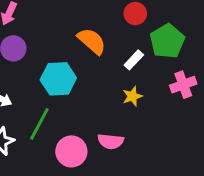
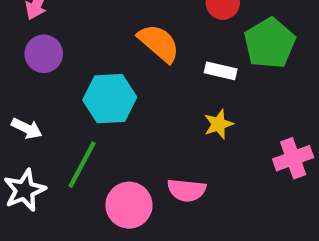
white rectangle: (134, 60) -> (221, 71), turned 60
pink cross: (183, 85) -> (293, 158), moved

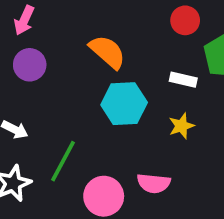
orange semicircle: (159, 43) -> (107, 52), moved
cyan hexagon: (110, 99) -> (124, 104), moved

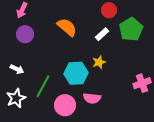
white rectangle: (183, 80) -> (102, 34), moved, turned -56
cyan hexagon: (124, 104) -> (76, 73), moved
yellow star: (181, 126) -> (99, 62), moved

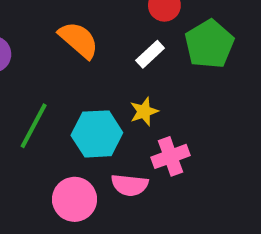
pink cross: (142, 83) -> (171, 156), moved
green line: (43, 86) -> (34, 126), moved

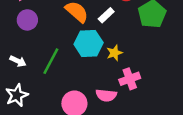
white rectangle: (150, 54) -> (106, 15), moved
cyan hexagon: (97, 134) -> (89, 43), moved

